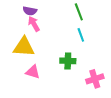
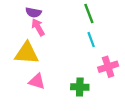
green cross: (68, 61) -> (80, 87), moved
pink cross: (95, 79) -> (108, 67), moved

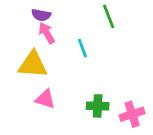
cyan line: (91, 40) -> (82, 48), moved
pink cross: (108, 67) -> (132, 114), moved

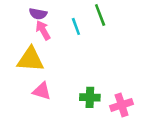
cyan line: (82, 48) -> (76, 26), moved

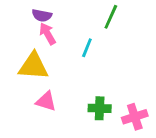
green line: (100, 15) -> (111, 17), turned 45
cyan line: (76, 26) -> (87, 48), moved, turned 42

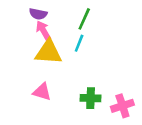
green line: (111, 17) -> (84, 19), moved
yellow triangle: (33, 66) -> (48, 52), moved

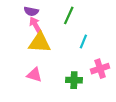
cyan line: (79, 43) -> (83, 42), moved
pink cross: (122, 106) -> (100, 69), moved

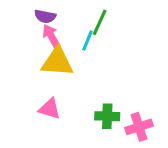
cyan line: (83, 42) -> (88, 41), moved
pink cross: (100, 69) -> (139, 127), moved

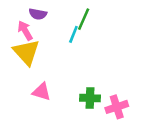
pink arrow: (51, 36) -> (25, 31), moved
yellow triangle: (57, 62) -> (26, 52), moved, turned 44

